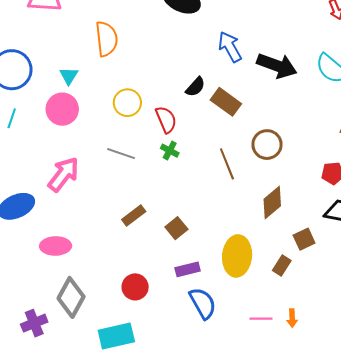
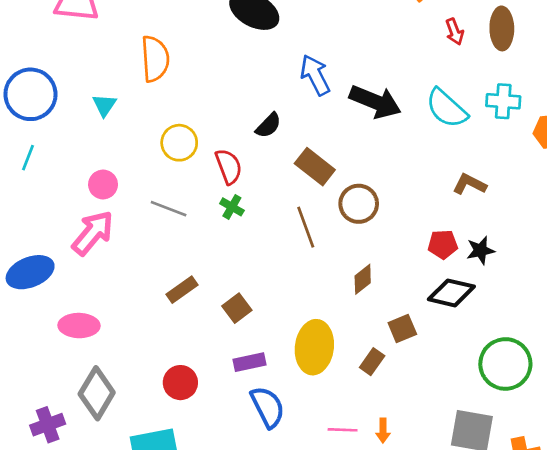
brown rectangle: (226, 102) -> (315, 167), moved
pink circle: (62, 109) -> (103, 185), moved, size x0.7
brown diamond: (272, 202) -> (363, 279), size x0.7

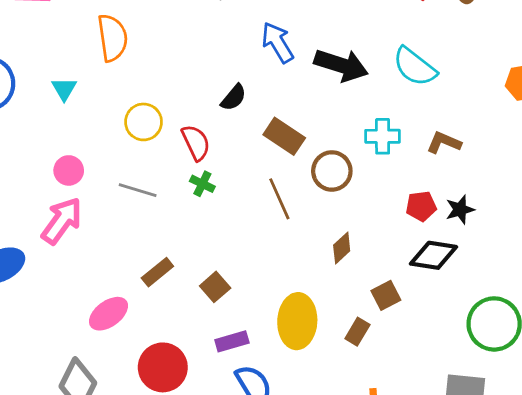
cyan cross: (503, 101) -> (383, 136), moved
pink ellipse: (79, 326) -> (109, 314), moved, turned -33
red circle: (180, 383) -> (163, 367), size x1.4

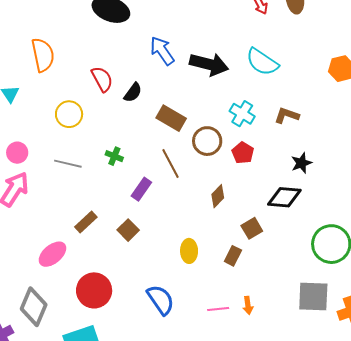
cyan cross: (383, 136) -> (242, 114), turned 35
red semicircle: (196, 143) -> (102, 79), moved
red pentagon: (421, 206) -> (243, 153), moved, turned -30
yellow ellipse: (297, 321) -> (189, 251), size x0.6
purple rectangle: (232, 341) -> (141, 189), moved, turned -35

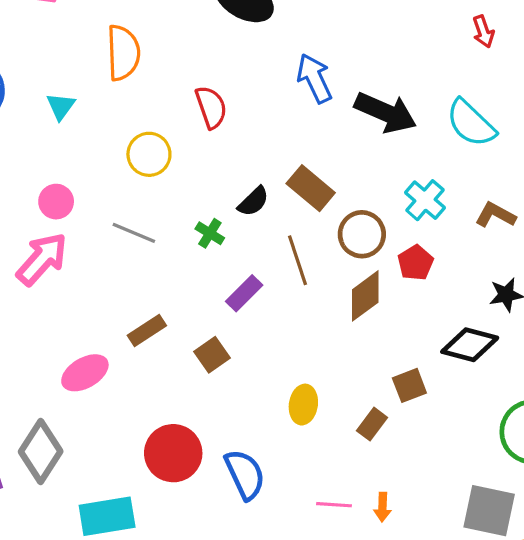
black semicircle: (133, 92) -> (253, 201), moved
brown diamond: (218, 196) -> (365, 296), moved, size x1.4
red circle: (94, 290) -> (173, 453), moved

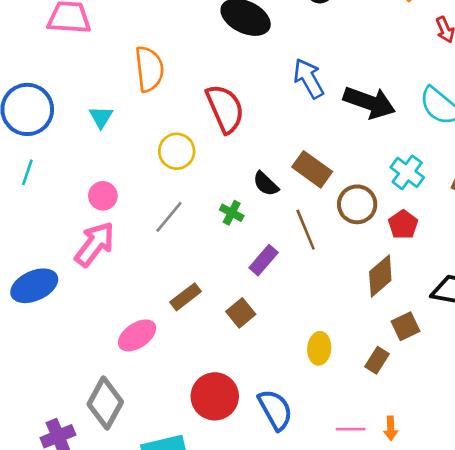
red semicircle: (211, 107) -> (225, 109), size x1.4
black semicircle: (253, 201) -> (266, 184), turned 92
gray line: (134, 233) -> (169, 217), turned -69
brown diamond: (365, 296) -> (380, 276), moved

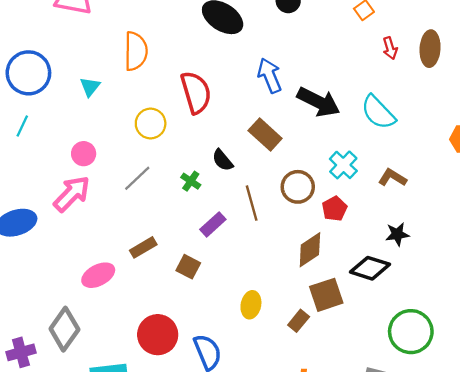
brown rectangle: (312, 169) -> (265, 135), moved
brown square: (241, 313) -> (188, 267), turned -30
brown square: (406, 326) -> (326, 295), size x1.4

